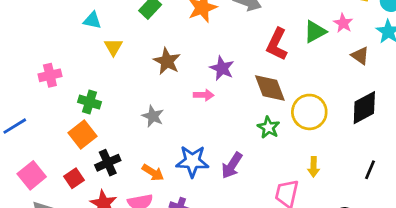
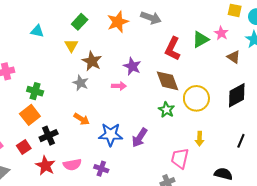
yellow triangle: (113, 47) -> (71, 46), moved
gray star: (153, 116) -> (81, 83), moved
orange arrow: (153, 173) -> (82, 119), moved

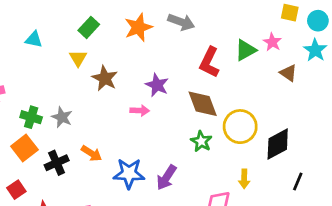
gray star: (81, 83) -> (62, 117), moved
black diamond: (237, 95) -> (278, 144), moved
black cross: (49, 136) -> (57, 163), moved

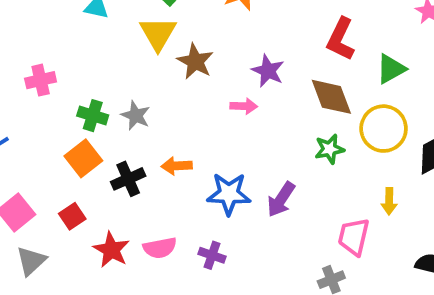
green triangle: (246, 50) -> (391, 69), moved
yellow triangle: (78, 58) -> (158, 33), size x1.5
green star: (201, 141) -> (329, 149), turned 30
orange arrow: (91, 153) -> (177, 166), turned 145

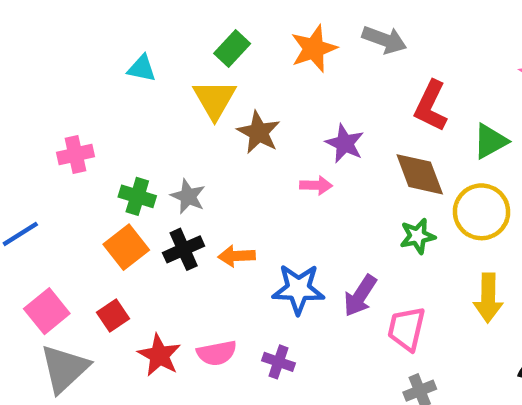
black cross: (128, 179) -> (184, 249), moved
yellow arrow: (389, 201) -> (488, 298), size x1.5
pink trapezoid: (354, 237) -> (406, 329), moved
gray triangle: (31, 261) -> (64, 369), size x1.4

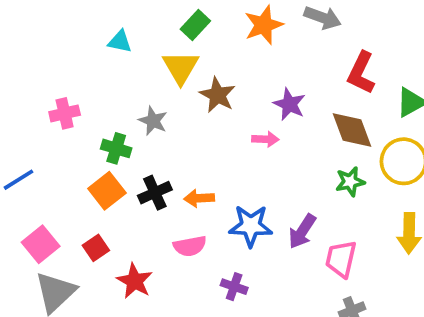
gray star: (188, 196) -> (153, 121), moved
pink semicircle: (217, 353) -> (190, 246), moved

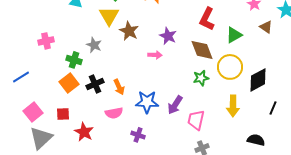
orange arrow: (199, 198) -> (119, 87), turned -112
red square: (96, 248) -> (63, 114), turned 32

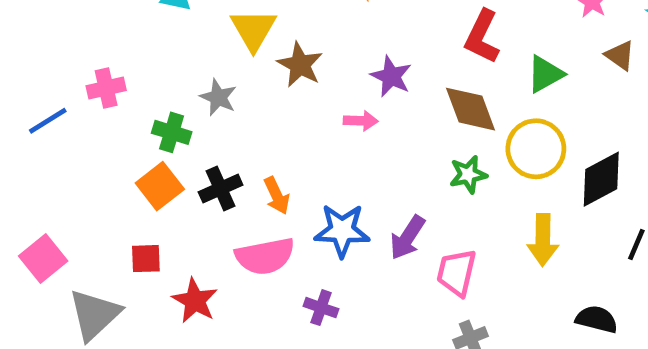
blue line: (21, 77) -> (48, 121), moved
pink square: (33, 112) -> (43, 259), moved
pink semicircle: (114, 113) -> (265, 256), size x1.4

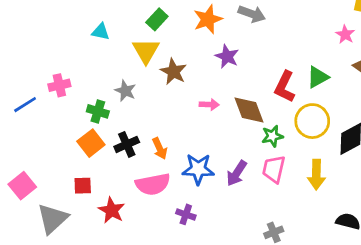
red L-shape: (482, 37) -> (285, 87), moved
purple star: (391, 76) -> (227, 56), moved
brown diamond: (470, 109) -> (249, 110), moved
pink trapezoid: (456, 273) -> (274, 169), moved

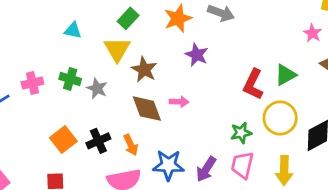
brown diamond: (249, 110) -> (147, 109), moved
green cross: (98, 111) -> (70, 79), moved

